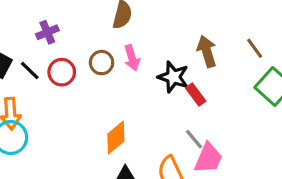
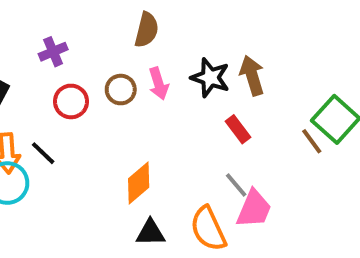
brown line: (255, 48) -> (312, 141), moved
black line: (30, 71) -> (43, 153), moved
black star: (173, 77) -> (210, 78), moved

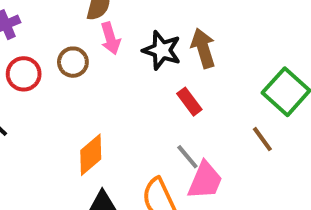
pink arrow: (159, 84) -> (110, 38), moved
brown line: (312, 141) -> (262, 139), moved

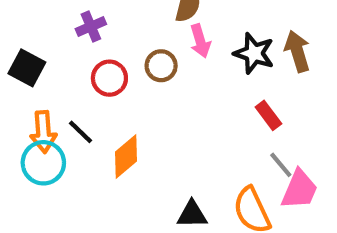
red rectangle: (189, 102) -> (268, 115), moved
orange diamond: (91, 155) -> (126, 157), moved

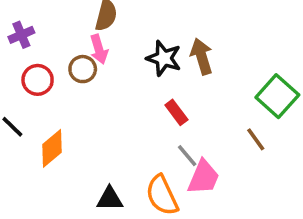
pink arrow: (200, 41) -> (99, 49), moved

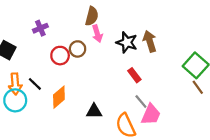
pink arrow: (99, 49) -> (97, 34), moved
red circle: (38, 80) -> (60, 56), moved
brown line: (256, 139) -> (198, 87), moved
black triangle: (110, 199) -> (94, 111), moved

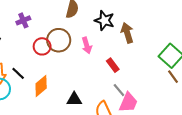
pink arrow: (97, 34) -> (87, 45), moved
black star: (127, 42) -> (104, 20), moved
brown circle: (78, 49) -> (59, 40), size x1.5

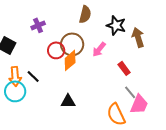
pink arrow: (87, 45) -> (99, 49), turned 56
orange diamond: (41, 86) -> (70, 60), moved
black triangle: (74, 99) -> (68, 101), moved

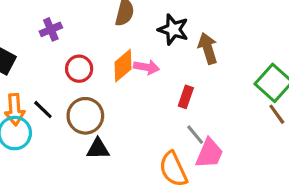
brown circle: (72, 44) -> (85, 116), moved
pink arrow: (99, 49) -> (147, 67), turned -119
orange diamond: (70, 60) -> (123, 66), moved
red rectangle: (124, 68) -> (186, 97), turned 56

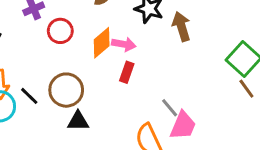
red circle: (79, 69) -> (60, 31), moved
red rectangle: (186, 97) -> (127, 72), moved
black line: (43, 110) -> (29, 96), moved

